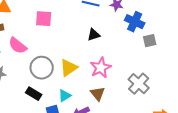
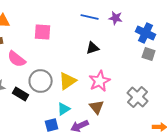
blue cross: (135, 22) -> (146, 33), moved
gray square: (150, 41) -> (149, 54), turned 32
black rectangle: (34, 94) -> (21, 94), moved

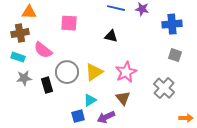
blue cross: (146, 33) -> (172, 24), turned -30
black triangle: (93, 48) -> (111, 36), moved, turned 32
gray square: (149, 54) -> (175, 55), moved
black rectangle: (21, 94) -> (47, 85), turned 42

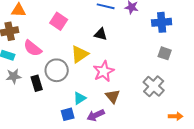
pink square: (69, 23) -> (59, 21), turned 30
yellow triangle: (94, 72) -> (80, 54), moved
pink star: (126, 72) -> (104, 71), moved

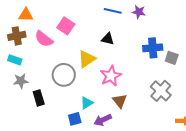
blue cross: (162, 22) -> (153, 48), moved
pink semicircle: (33, 48) -> (44, 39), moved
black rectangle: (37, 83) -> (39, 98), moved

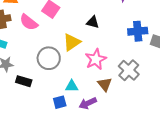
gray cross: (161, 91) -> (129, 70), moved
black rectangle: (39, 98) -> (24, 81), turned -56
cyan triangle: (87, 103) -> (72, 86), turned 32

